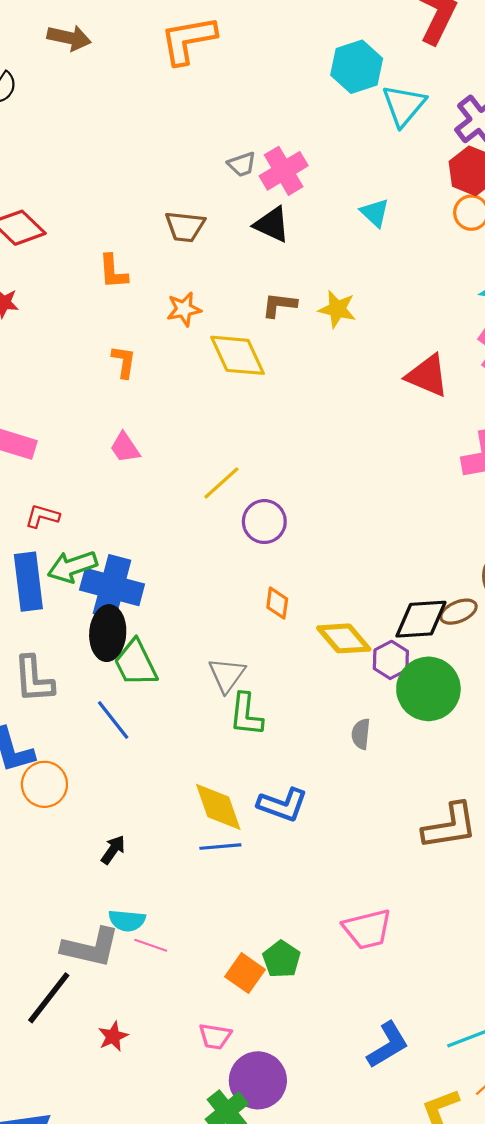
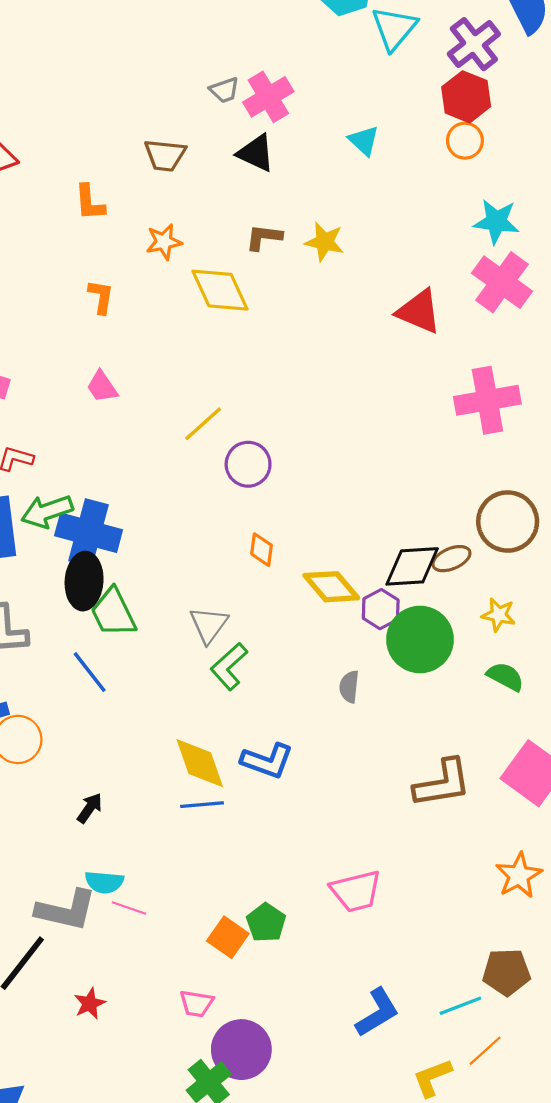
green L-shape: (246, 715) -> (229, 666), turned 42

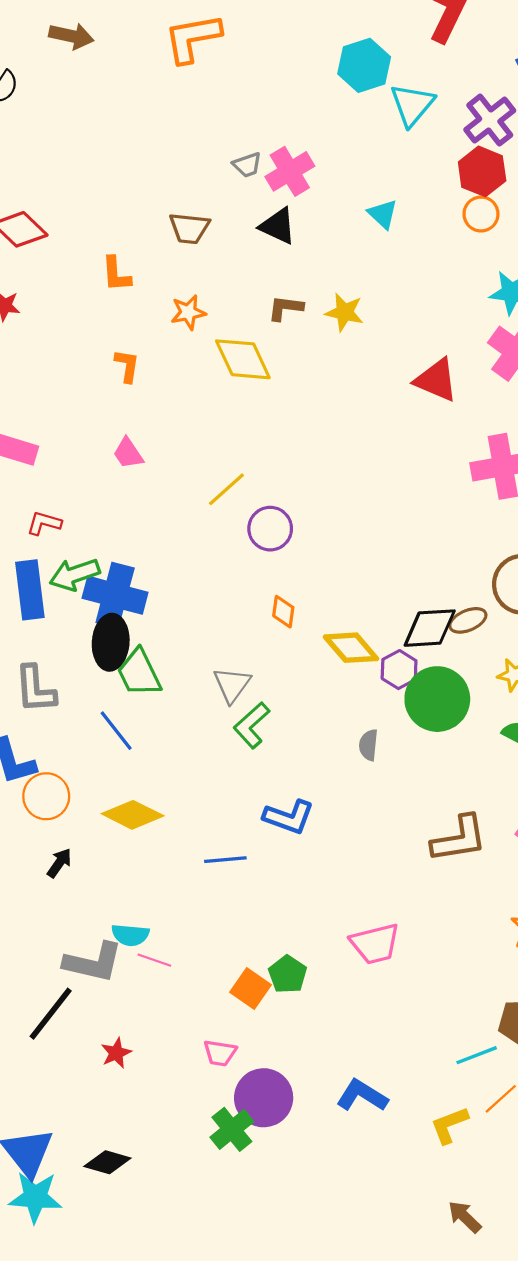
yellow diamond: (200, 763) -> (133, 815), moved, turned -44
black arrow: (90, 808) -> (59, 863), moved
blue L-shape: (377, 1012) -> (362, 1096), moved, turned -117

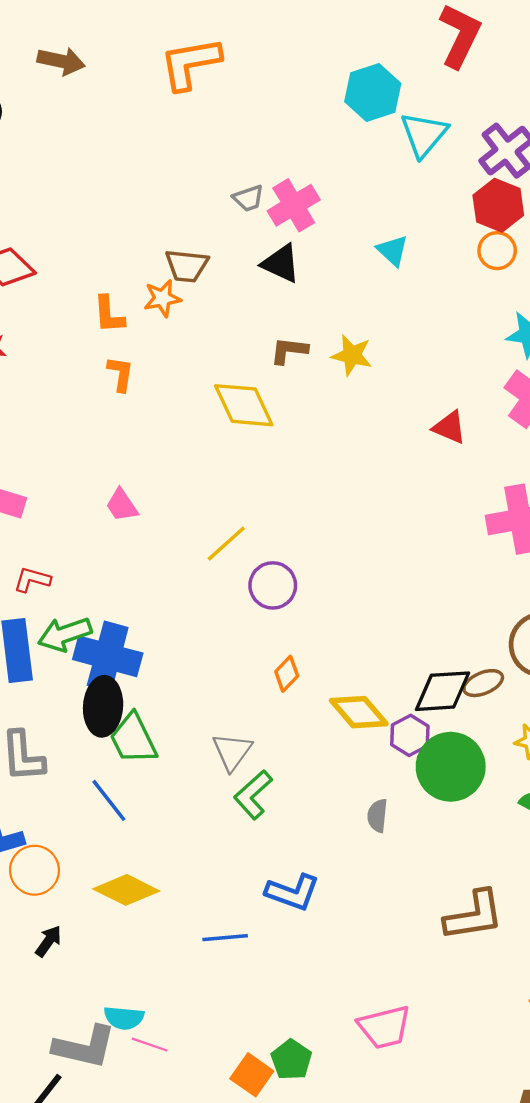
orange star: (188, 312) -> (162, 298), moved
orange L-shape: (127, 366) -> (120, 374), moved
red triangle: (436, 380) -> (449, 427), size x0.7
orange diamond: (283, 612) -> (287, 674), turned 36

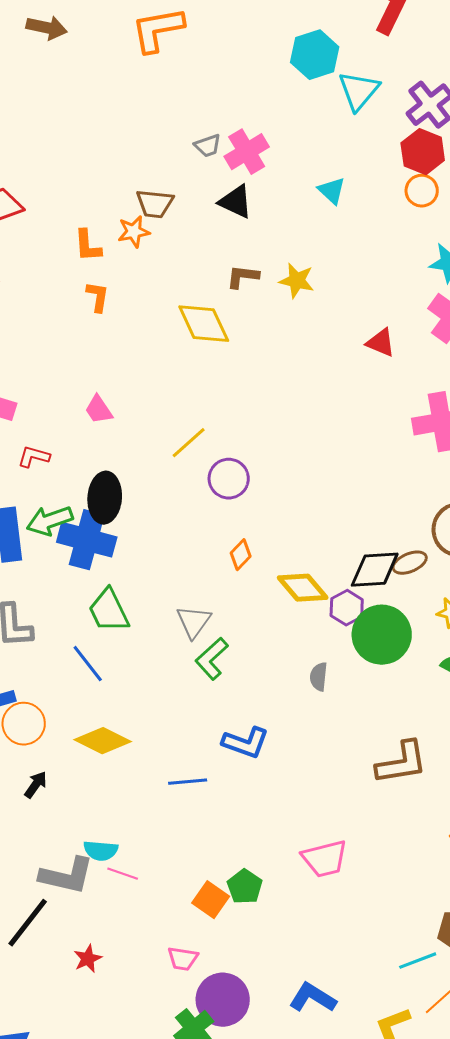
red L-shape: (32, 580) -> (34, 457), moved
black ellipse: (103, 706) -> (105, 498), moved

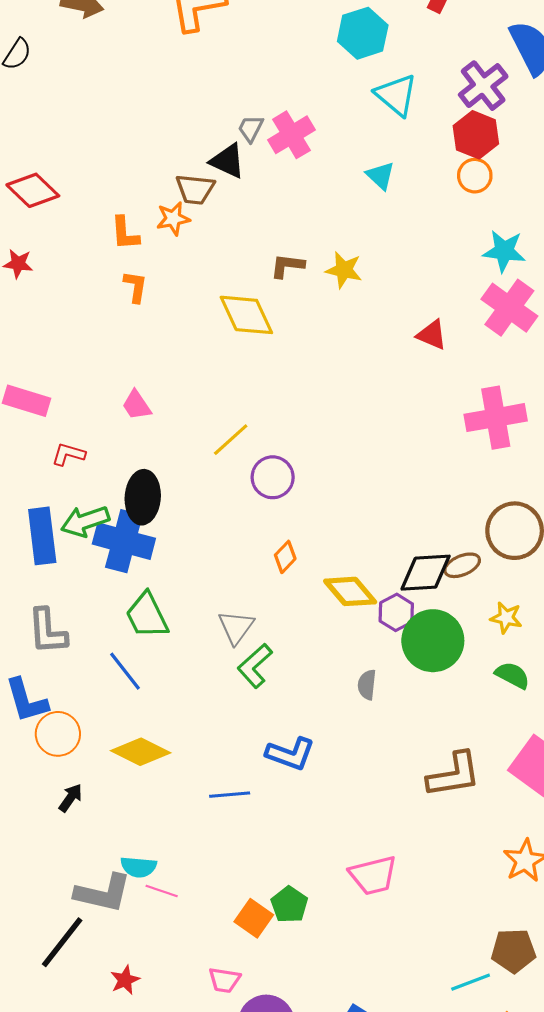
cyan triangle: (359, 91) -> (396, 95), moved, turned -30
gray trapezoid: (208, 146) -> (251, 129), turned 136
black triangle: (236, 202) -> (228, 161), moved

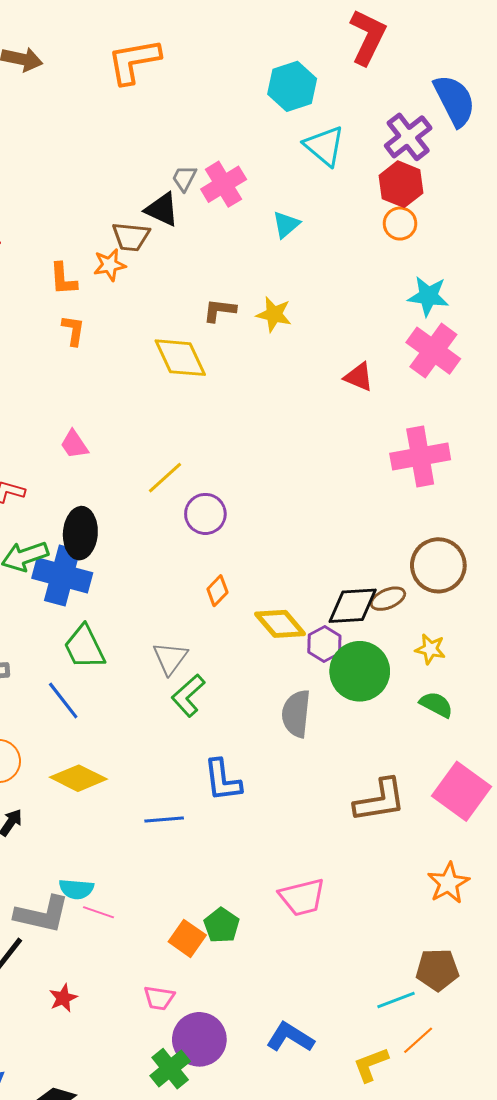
cyan triangle: (381, 176) -> (286, 225), moved, turned 36
gray semicircle: (367, 685) -> (296, 714), size x1.6
blue L-shape: (290, 754) -> (223, 780), turned 63

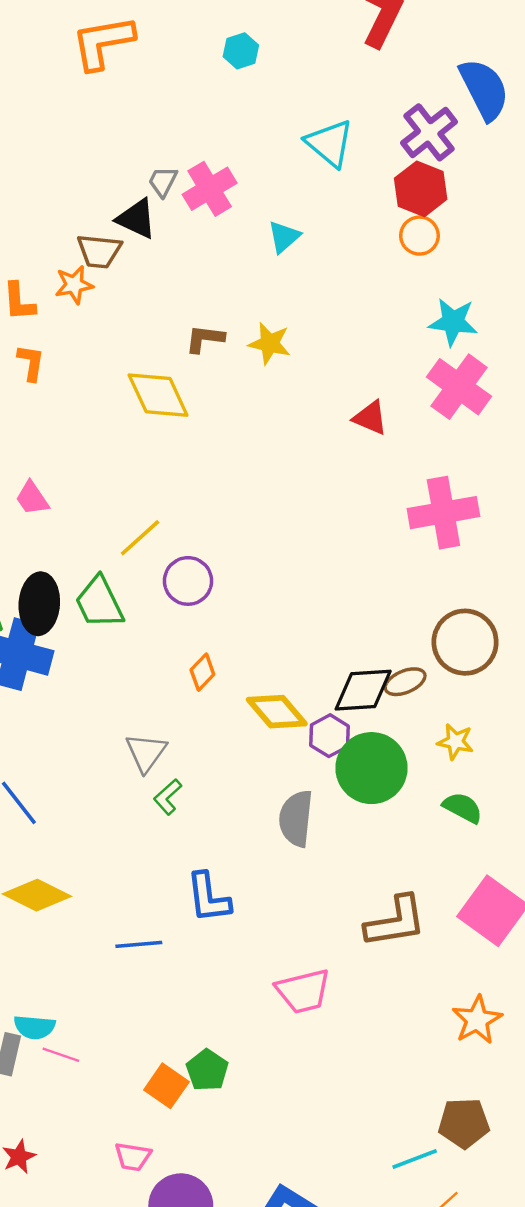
cyan hexagon: (292, 86) -> (241, 51), moved, size x0.6
green trapezoid: (84, 647) -> (99, 603), moved
green L-shape: (188, 695) -> (168, 797), size x0.7
pink trapezoid: (302, 897) -> (303, 991), moved

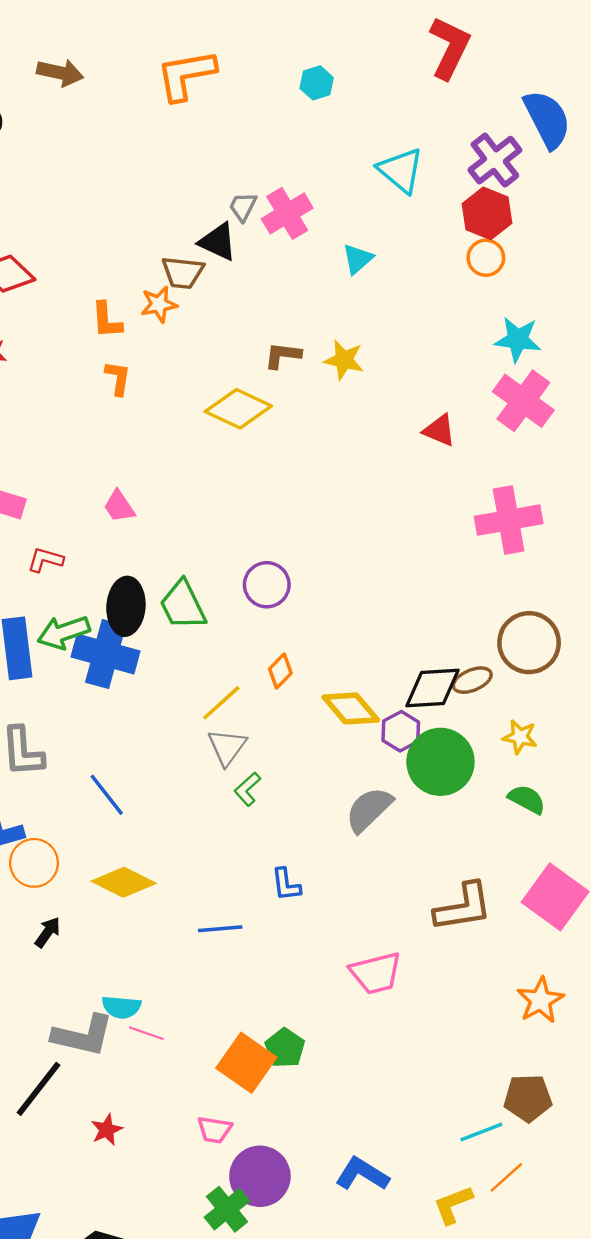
yellow diamond: (158, 395) -> (238, 409), turned -40
yellow line: (140, 538) -> (221, 703), moved
gray semicircle: (296, 818) -> (369, 810), turned 40
blue L-shape: (208, 898) -> (286, 884), size x0.7
orange square: (166, 1086) -> (246, 1063), size x1.4

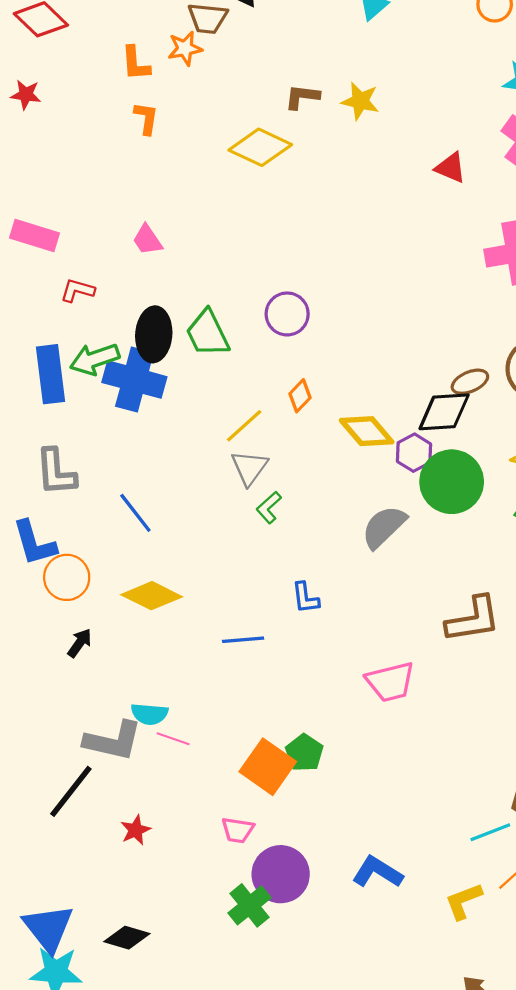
brown ellipse: (472, 680) -> (470, 382), moved

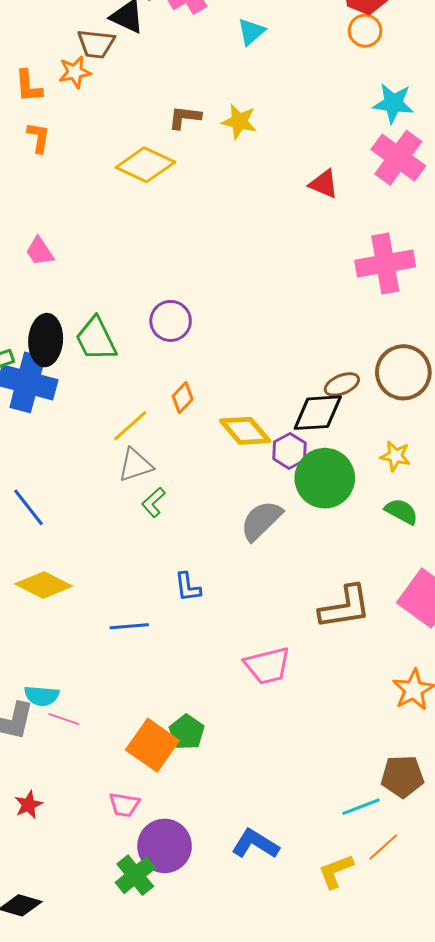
gray triangle: (249, 468) -> (135, 465), turned 36

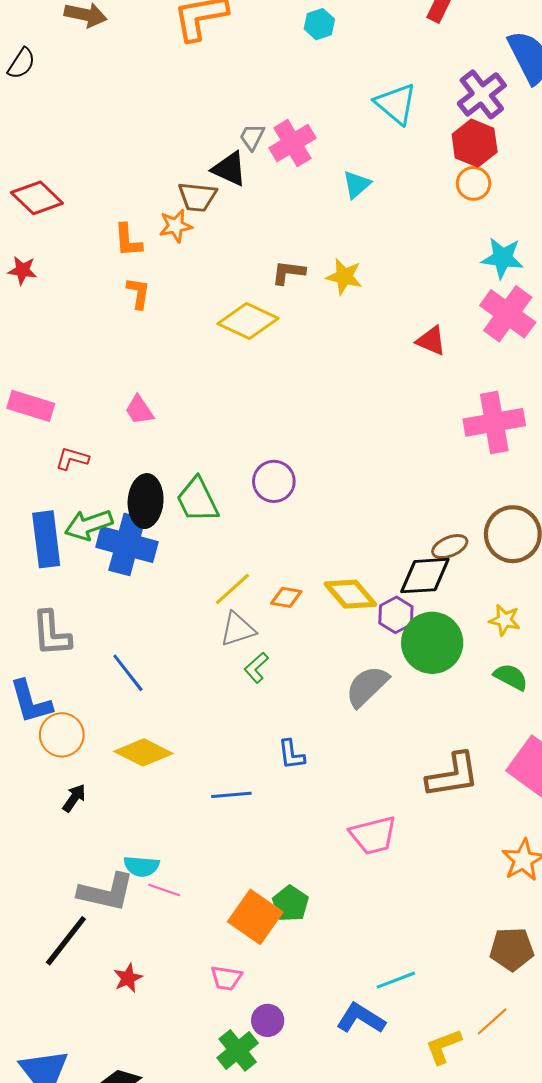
orange diamond: (183, 398) -> (286, 597), moved, turned 56
cyan line: (361, 807) -> (396, 980), moved
purple circle: (165, 846) -> (268, 1020), size x0.6

